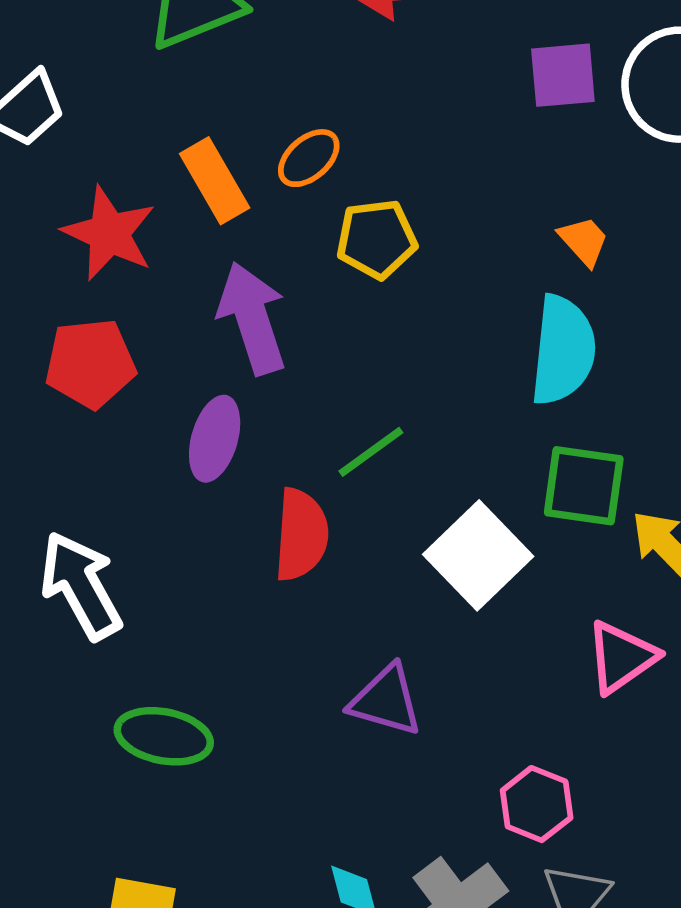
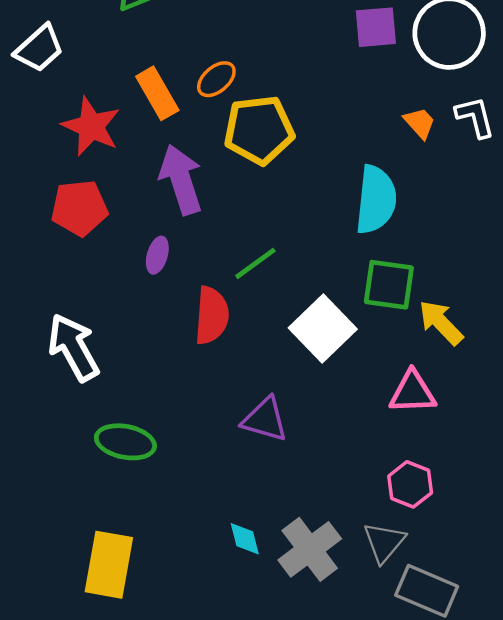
yellow pentagon: (377, 239) -> (259, 130), size x1.4
orange trapezoid: (584, 241) -> (420, 123), moved
purple ellipse: (215, 439) -> (157, 255), size x0.7
pink triangle: (621, 657) -> (412, 392), turned 33
pink hexagon: (537, 804) -> (410, 484), moved

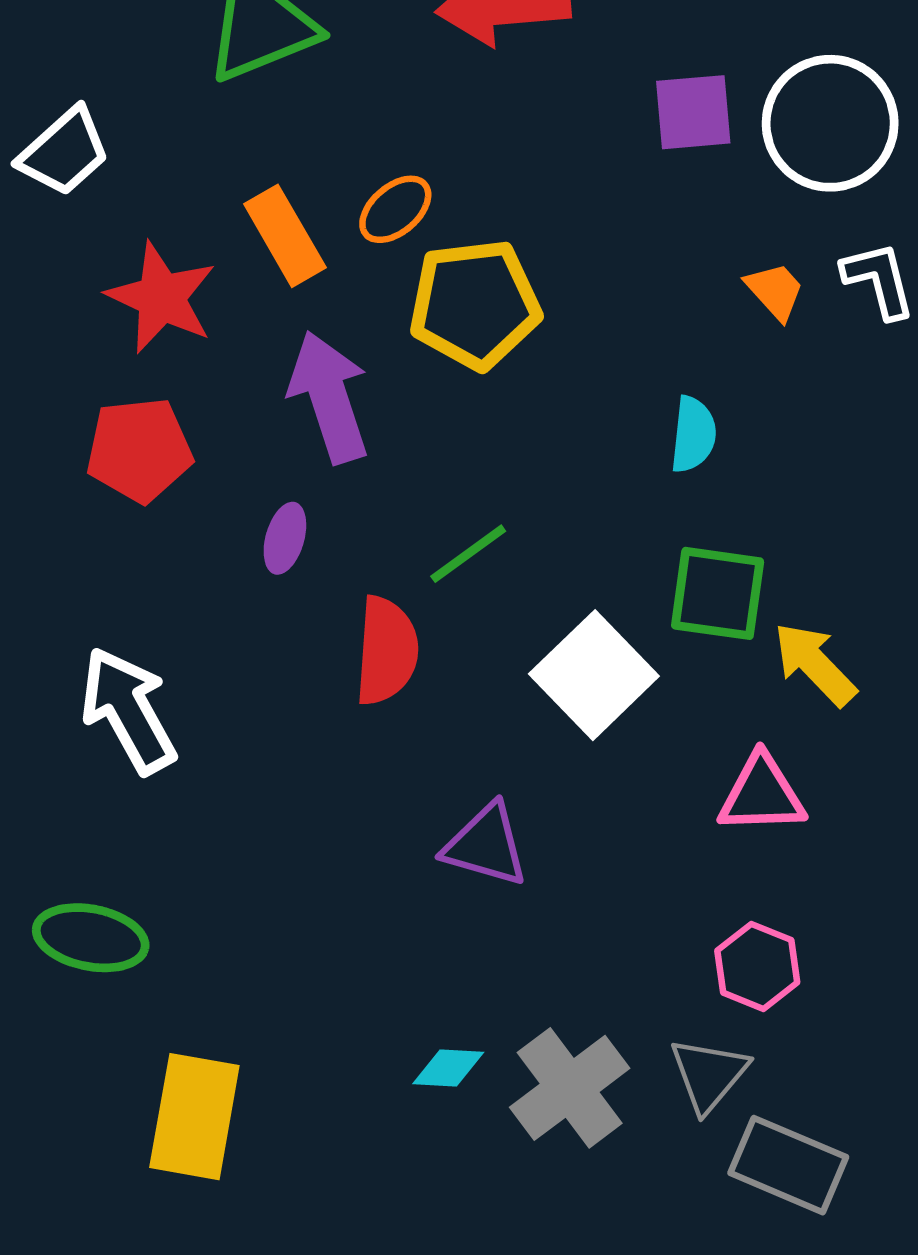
cyan semicircle: (376, 200) -> (693, 434), size x0.6
green ellipse: (125, 442) -> (91, 938), moved
cyan diamond: (245, 539) -> (448, 1068), turned -72

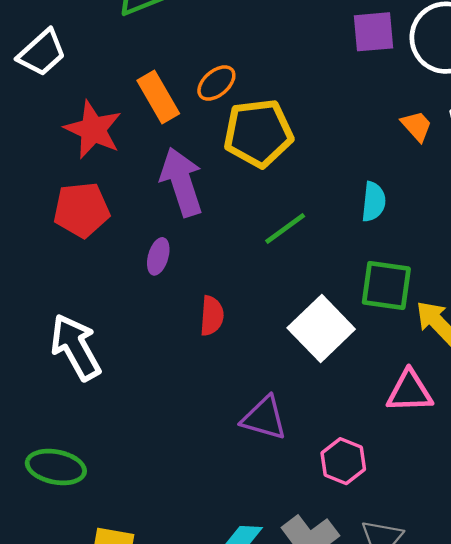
green line: (468, 554) -> (285, 228), moved
red semicircle: (386, 651) -> (212, 316), size x0.7
pink hexagon: (757, 966) -> (343, 461), moved

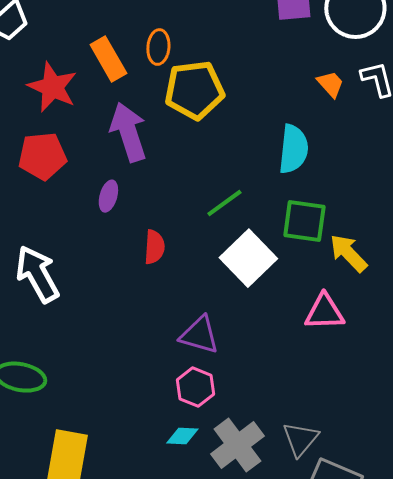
orange ellipse: (216, 83) -> (158, 47), turned -44
cyan semicircle: (374, 202) -> (293, 149), size x1.4
green line: (285, 228) -> (224, 203), moved
pink hexagon: (343, 461) -> (195, 387), moved

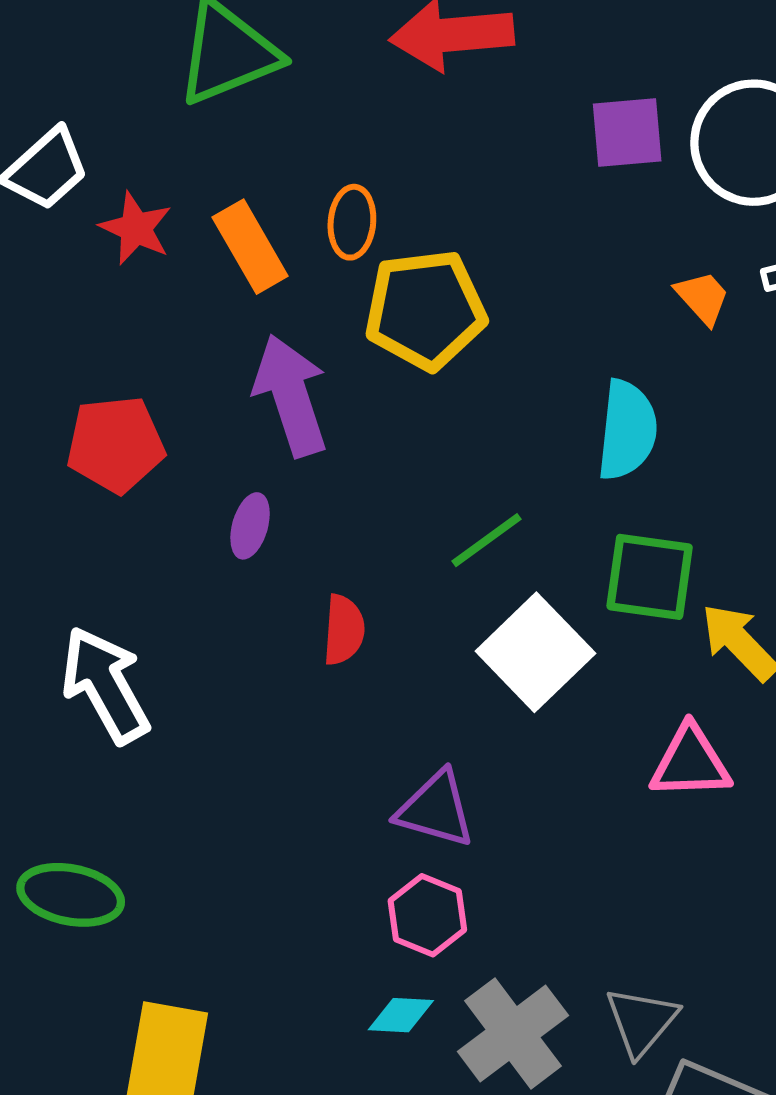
red star: (52, 87) -> (136, 228), moved, size x0.7

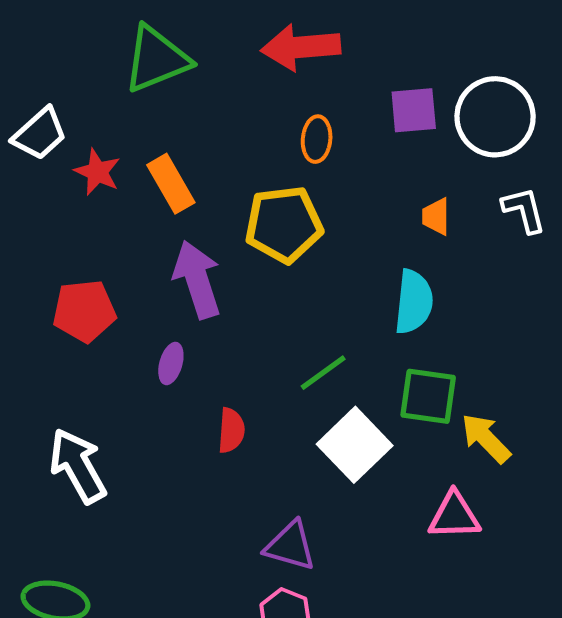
orange ellipse: (352, 222) -> (317, 139), moved
orange trapezoid: (703, 298) -> (436, 217), moved, turned -138

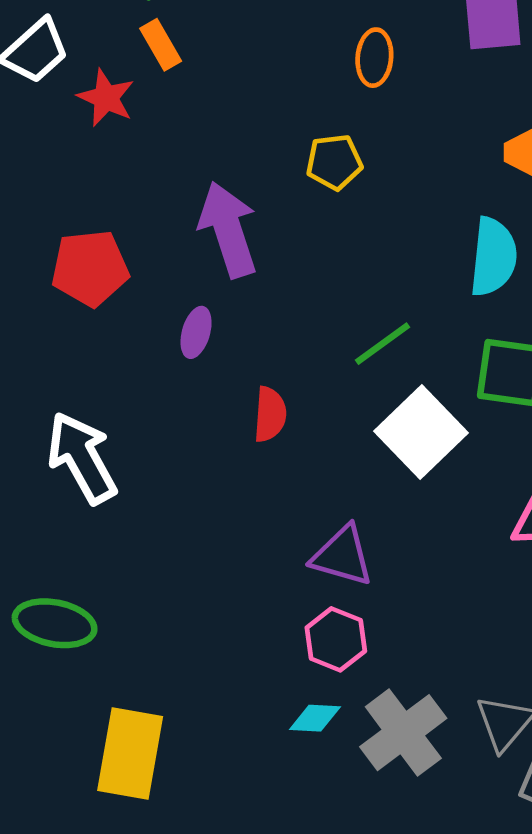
orange rectangle: (171, 184) -> (161, 45), moved, size x0.7
yellow pentagon: (284, 224) -> (334, 162), size x0.6

